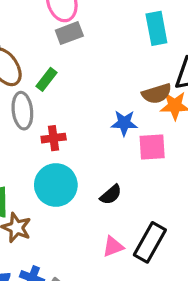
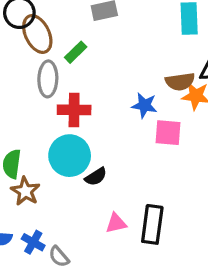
red cross: (54, 138) -> (74, 110), size x1.4
black semicircle: (111, 195) -> (96, 177), moved
black rectangle: (150, 242) -> (152, 224), turned -30

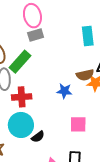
green rectangle: (76, 52) -> (20, 62), size x1.6
pink square: (168, 133) -> (78, 124), moved

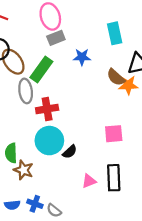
brown semicircle: (85, 75) -> (116, 77), turned 60
blue star: (64, 91) -> (82, 57), moved

